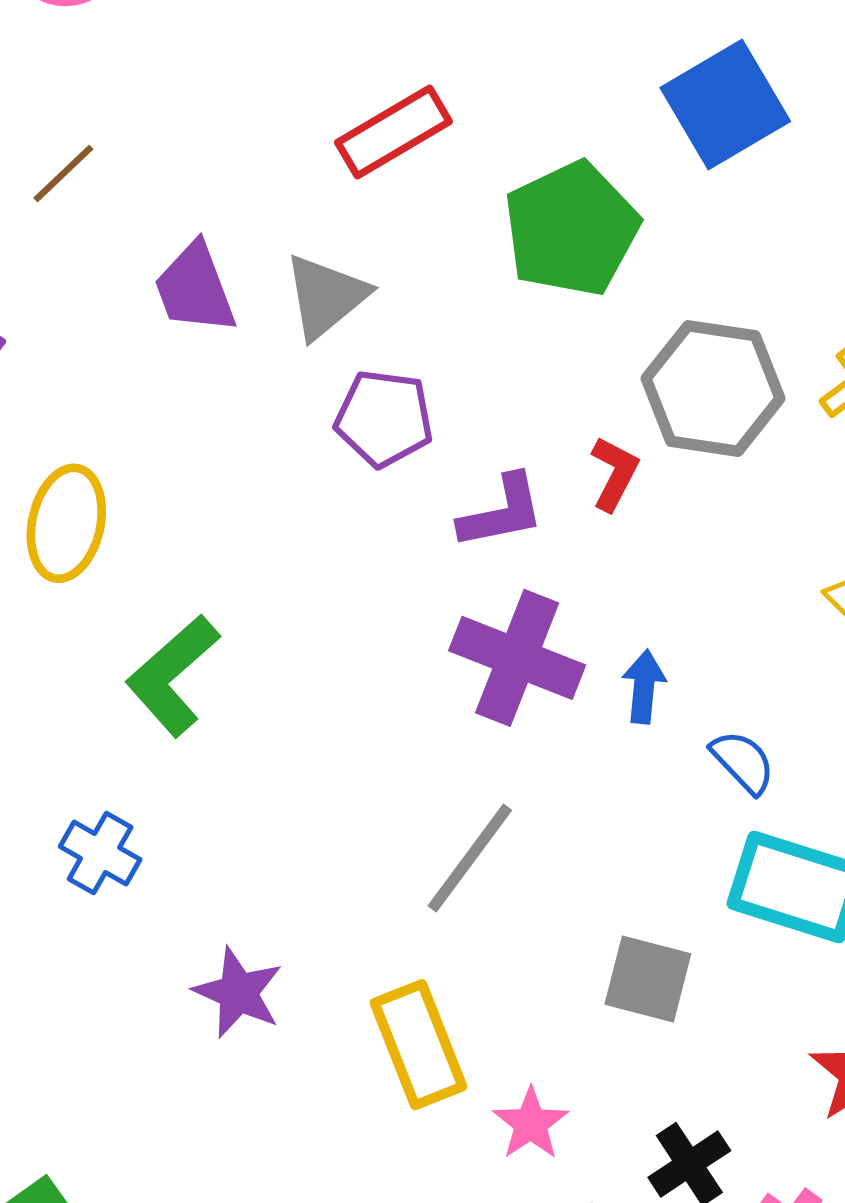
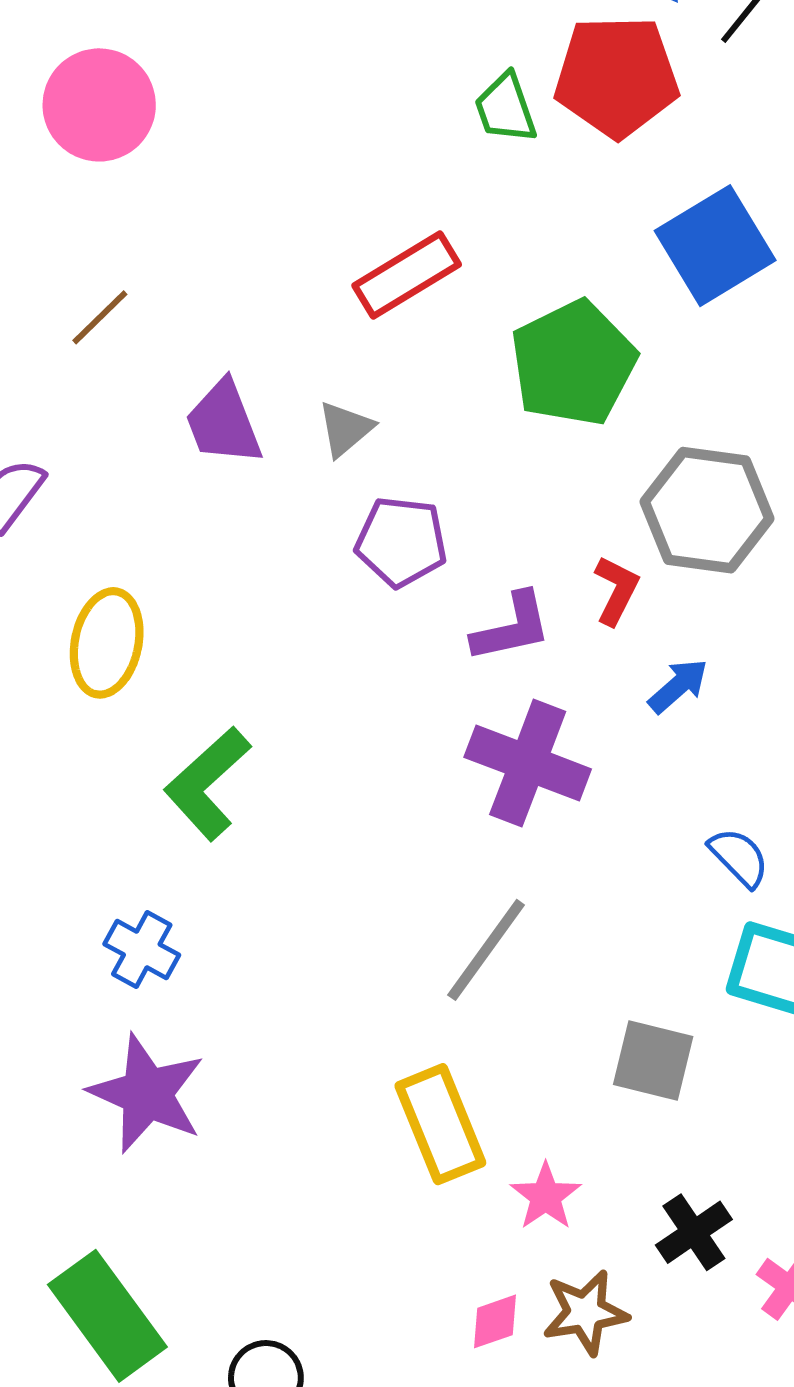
gray triangle: (326, 296) -> (345, 429), size x0.7
blue arrow: (644, 687) -> (678, 686), moved, turned 44
purple star: (238, 993) -> (147, 1094), moved, size x1.4

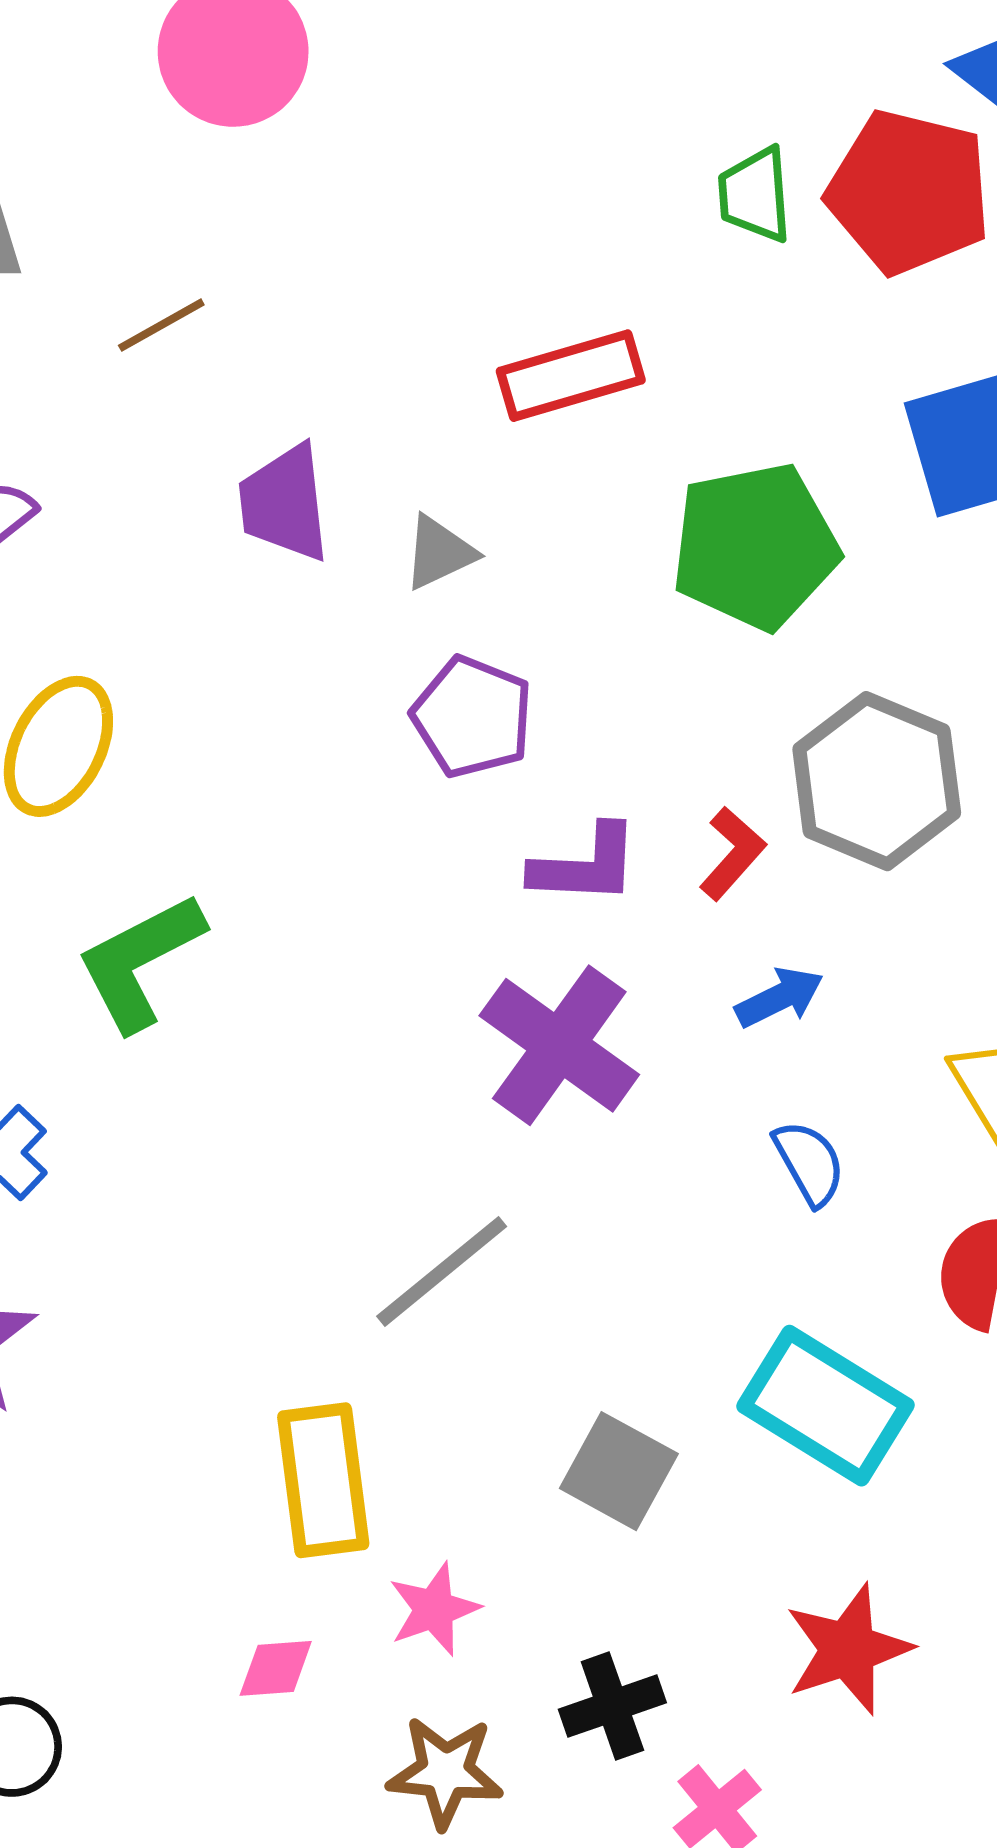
blue semicircle: (739, 857) -> (809, 1163), moved
pink diamond: (495, 1321) -> (276, 1668), moved

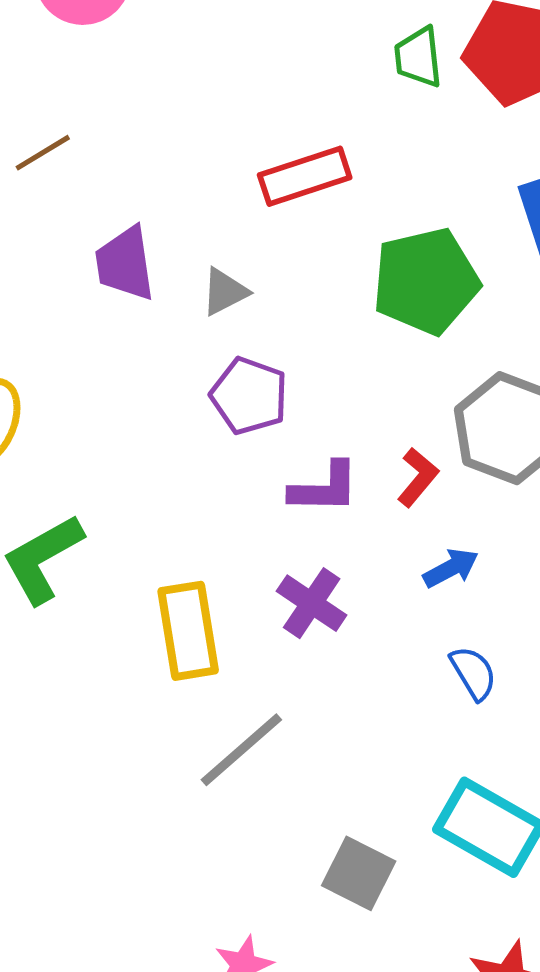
purple cross: (559, 1045) -> (312, 603), size x0.7
yellow rectangle: (323, 1480) -> (188, 631), moved

